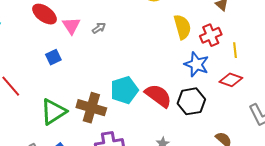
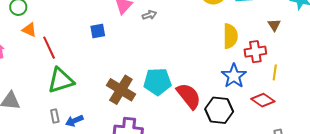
green triangle: (53, 112) -> (61, 80), moved

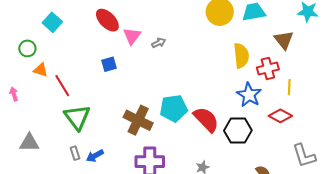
brown triangle: (274, 25) -> (284, 40), size x1.5
green triangle: (61, 80) -> (77, 117), turned -44

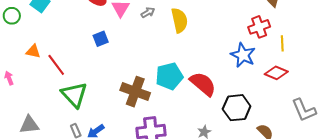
green circle: (27, 48) -> (12, 16), moved
yellow semicircle: (241, 56) -> (179, 20), moved
black hexagon: (238, 130) -> (237, 108), moved

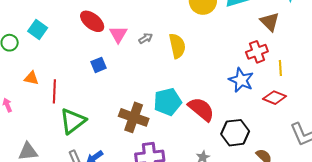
red line: (56, 65) -> (54, 91), turned 40
green triangle: (74, 95) -> (73, 121), turned 36

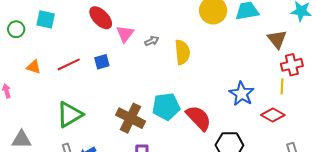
cyan square: (38, 30) -> (46, 19), turned -30
red cross: (257, 52) -> (292, 65), moved
red line: (54, 91) -> (69, 64), moved, turned 55

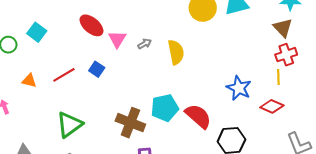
cyan square: (46, 19) -> (37, 32), turned 30
brown triangle: (277, 39) -> (283, 28), moved
blue square: (102, 62) -> (97, 69), turned -35

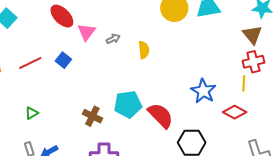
yellow semicircle: (176, 52) -> (144, 50), size x0.7
brown cross: (130, 123) -> (92, 116), size x0.7
green triangle: (69, 125) -> (32, 113), size x0.5

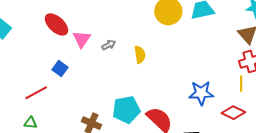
red line: (30, 63) -> (36, 93), moved
blue star: (203, 91) -> (201, 93), turned -30
green triangle: (32, 113) -> (30, 123), turned 40

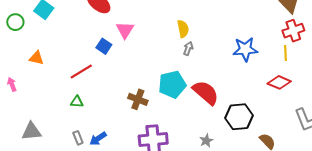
pink triangle: (82, 39) -> (125, 30), moved
gray arrow: (109, 45) -> (188, 48), moved, turned -40
blue star: (201, 93) -> (245, 49), moved

